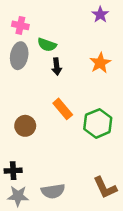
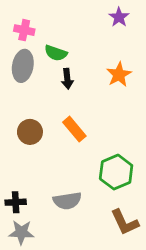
green hexagon: (98, 123) -> (116, 172), moved
brown circle: (25, 126) -> (30, 132), moved
gray semicircle: (53, 191) -> (67, 201), moved

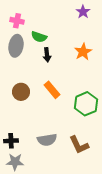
green hexagon: (116, 172) -> (86, 104), moved
brown L-shape: (125, 222) -> (79, 145), moved

